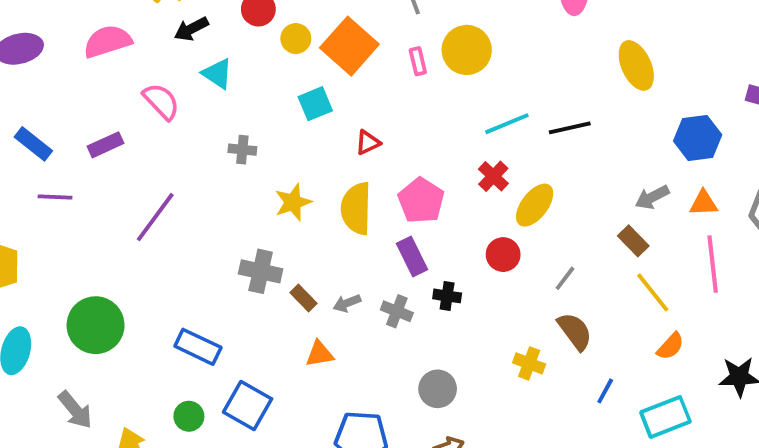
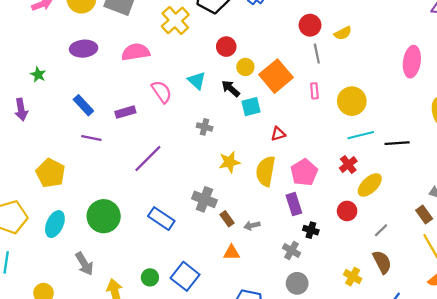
black arrow: (191, 29) -> (231, 88), moved, turned 60
yellow circle: (467, 50) -> (352, 101), moved
gray cross: (397, 311) -> (292, 250), moved
blue rectangle: (198, 347) -> (161, 219), moved

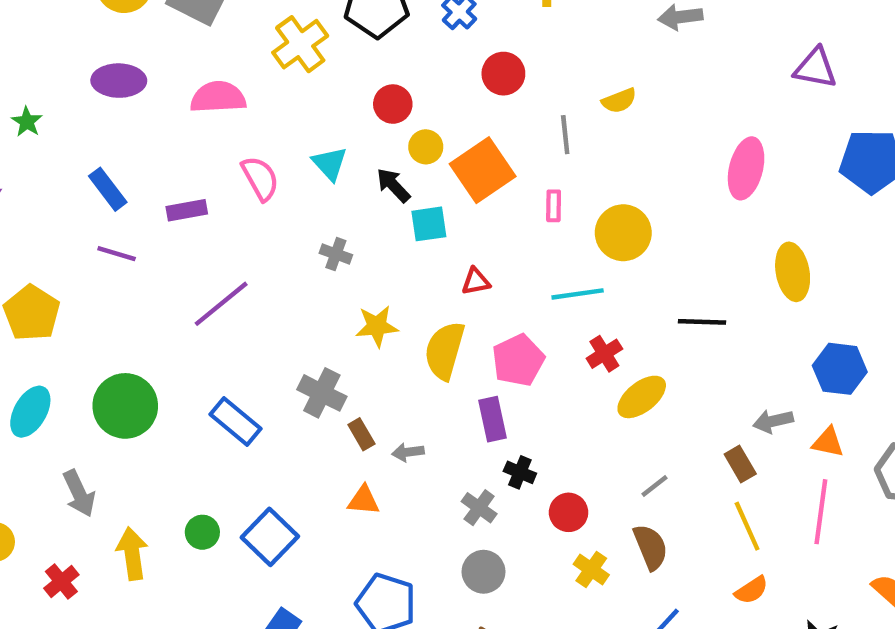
red circle: (310, 25) -> (503, 74), moved
cyan line: (361, 135) -> (578, 294), moved
red circle: (347, 211) -> (569, 512), moved

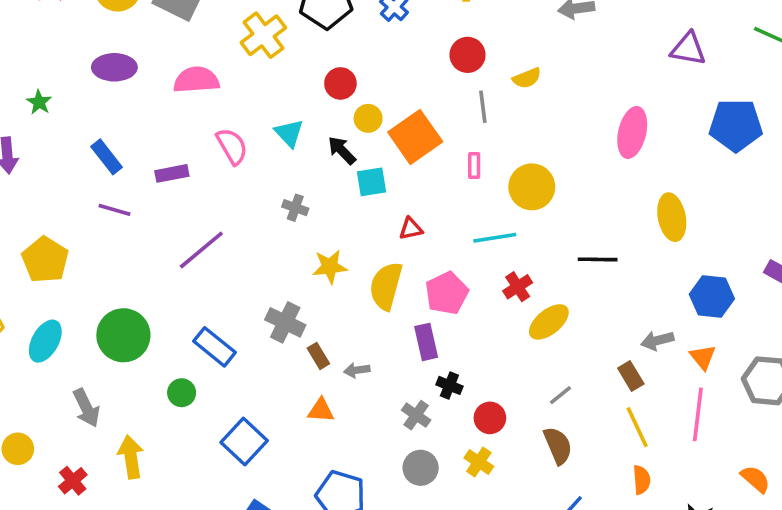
red circle: (503, 74) -> (468, 55), moved
orange triangle: (828, 442) -> (703, 357), turned 40
green circle: (202, 532) -> (182, 393), moved
yellow cross: (591, 570) -> (479, 462), moved
orange semicircle: (751, 590) -> (642, 480), turned -60

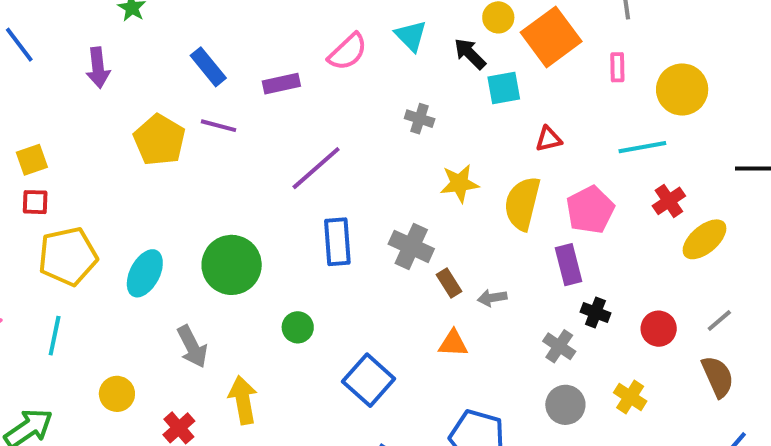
pink semicircle: (232, 146) -> (348, 52), turned 78
yellow pentagon: (45, 260) -> (159, 140), moved
blue rectangle: (214, 347) -> (337, 242), moved, turned 48
red circle: (490, 418) -> (659, 329), moved

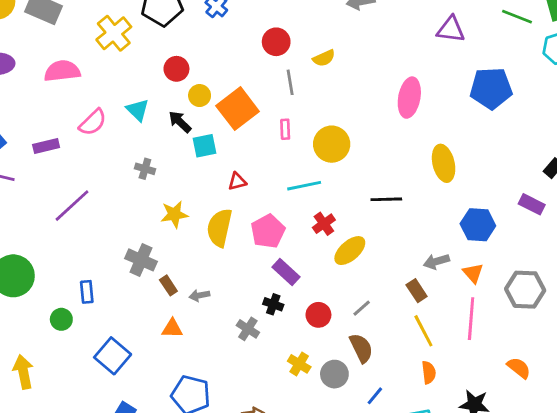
blue rectangle: (337, 242) -> (87, 292), moved, size x0.7
purple rectangle: (569, 265) -> (286, 272), moved, turned -32
gray circle: (565, 405) -> (334, 374), moved

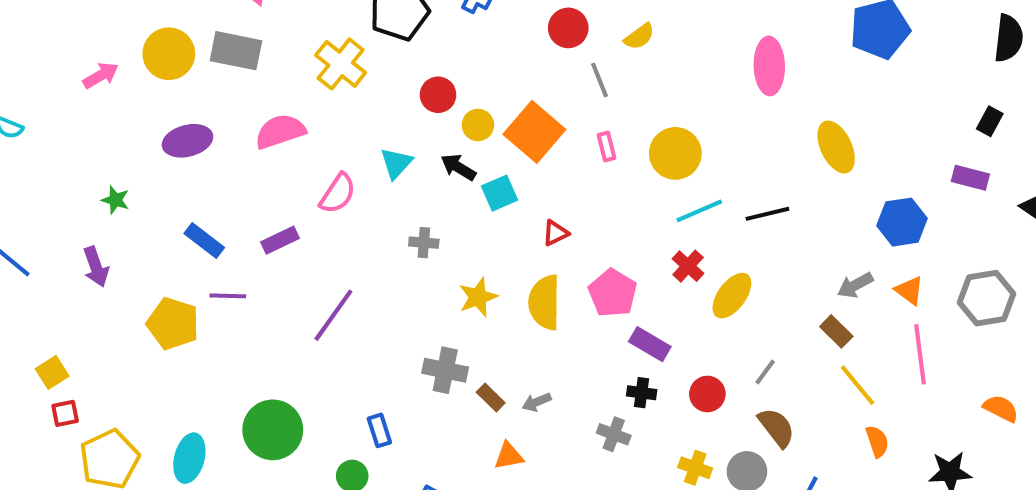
cyan triangle: (138, 110) -> (396, 163), turned 40
cyan line: (304, 186) -> (699, 211), moved

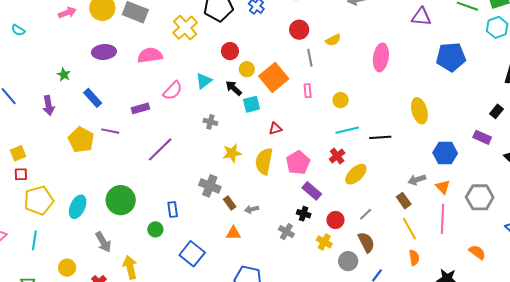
pink ellipse: (769, 66) -> (381, 57), moved
yellow circle: (675, 153) -> (341, 100), size x0.6
blue rectangle: (204, 240) -> (93, 98), moved
yellow cross: (695, 468) -> (324, 242), moved

